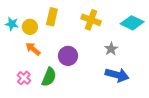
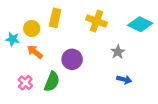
cyan star: (12, 24) -> (13, 39), moved
blue arrow: (117, 75) -> (124, 80), size x0.6

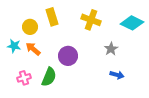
yellow rectangle: (55, 18) -> (52, 17), turned -30
cyan star: (13, 39) -> (14, 46), moved
pink cross: (25, 83) -> (24, 78), turned 32

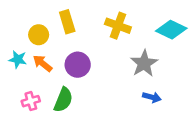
gray star: (111, 49) -> (144, 63), size x1.5
purple circle: (68, 56) -> (78, 65), moved

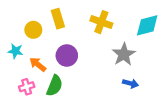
cyan diamond: (171, 30) -> (147, 25), turned -40
orange arrow: (43, 63) -> (38, 64), moved

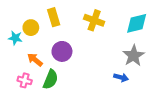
cyan star: (15, 51) -> (15, 38), moved
gray star: (124, 54) -> (134, 56), moved
pink cross: (27, 87) -> (25, 80), turned 32

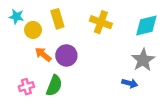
cyan star: (15, 38) -> (16, 17), moved
orange arrow: (35, 60) -> (43, 54), moved
pink cross: (25, 80) -> (26, 87), turned -32

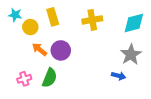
yellow cross: (101, 22) -> (92, 20), turned -30

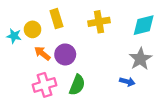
cyan star: (15, 15) -> (14, 36), moved
green semicircle: (50, 78) -> (77, 85), moved
pink cross: (24, 79) -> (45, 85), moved, size x1.5

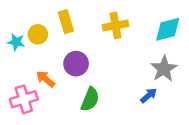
orange arrow: (42, 53) -> (45, 79), moved
blue arrow: (127, 82) -> (149, 95), turned -56
pink cross: (45, 85) -> (24, 99), moved

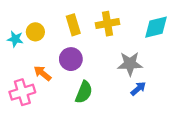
yellow rectangle: (66, 22) -> (73, 25), moved
gray star: (164, 69) -> (130, 64), moved, turned 30

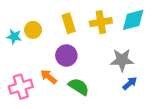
cyan diamond: (156, 27) -> (133, 20), moved
orange arrow: (42, 73) -> (49, 77), moved
green semicircle: (84, 92) -> (79, 87), turned -80

